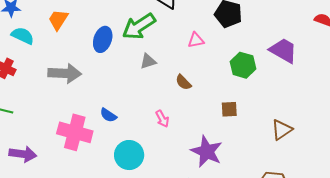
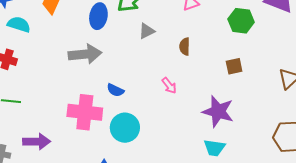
gray arrow: (65, 73) -> (85, 54), moved
brown semicircle: (183, 82) -> (185, 46), turned 54
cyan circle: (129, 155) -> (125, 128), moved

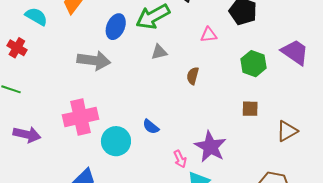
brown square: (234, 66) -> (250, 109), moved
pink arrow: (169, 86) -> (180, 159), moved
blue semicircle: (115, 90) -> (151, 127), moved
pink cross: (85, 112) -> (80, 117), turned -32

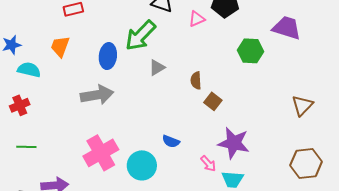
pink triangle: (209, 35) -> (197, 19), moved
red cross: (17, 48) -> (20, 105), turned -36
brown square: (250, 109) -> (213, 101), moved, turned -36

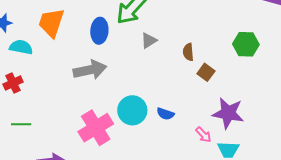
orange trapezoid: (60, 46) -> (51, 23), size x1.4
green hexagon: (250, 51) -> (246, 44), moved
cyan circle: (142, 165) -> (132, 110), moved

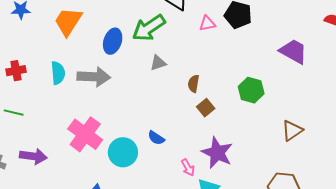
cyan semicircle: (21, 47) -> (58, 73), moved, turned 60
cyan circle: (132, 110) -> (123, 152), moved
pink cross: (96, 128) -> (85, 134), turned -36

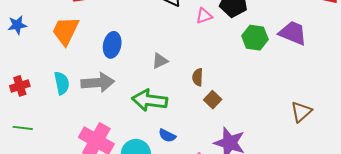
green arrow: (149, 28) -> (150, 100), moved, turned 48
green hexagon: (251, 90) -> (255, 38), moved

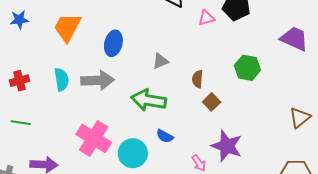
green hexagon: (255, 38) -> (247, 68), moved

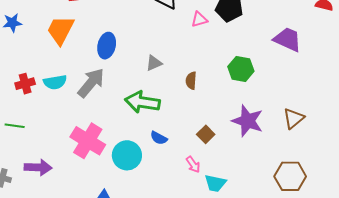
cyan semicircle: (62, 79) -> (55, 82), turned 90
gray arrow: (98, 80) -> (91, 83), turned -48
red cross: (20, 81) -> (25, 84), moved
brown square: (212, 102) -> (206, 134), moved
purple star: (227, 146) -> (248, 121), moved

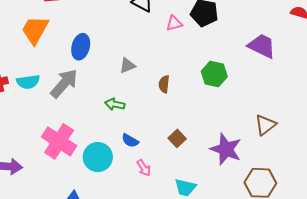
green arrow: (142, 102) -> (115, 104), size x0.6
purple star: (248, 121) -> (226, 149), moved
pink arrow: (193, 165) -> (144, 168), moved

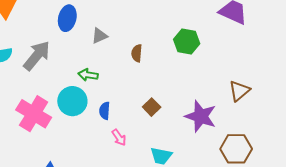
blue ellipse: (81, 47) -> (67, 18), moved
blue semicircle: (130, 141) -> (105, 111), turned 66
cyan circle: (98, 157) -> (72, 101), moved

